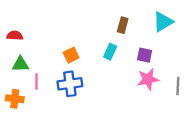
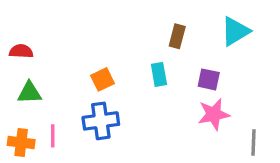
cyan rectangle: (110, 52) -> (159, 74), turned -35
pink line: (37, 81) -> (53, 136), moved
gray line: (178, 86) -> (254, 143), moved

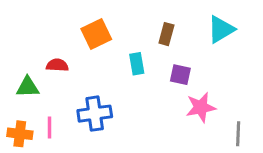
red semicircle: (21, 51) -> (57, 65), moved
cyan rectangle: (159, 74) -> (137, 64), moved
orange square: (102, 79) -> (96, 34), moved, size x1.4
purple square: (209, 79) -> (180, 75), moved

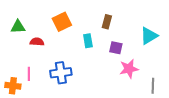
cyan triangle: (221, 29) -> (149, 36), moved
green triangle: (28, 87) -> (18, 27), moved
pink line: (49, 128) -> (29, 74), moved

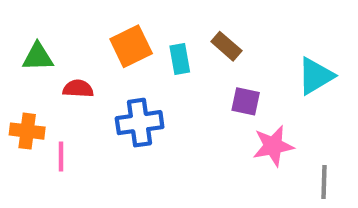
brown rectangle: (107, 22) -> (226, 46), turned -64
cyan rectangle: (88, 41) -> (180, 59), moved
blue cross: (61, 73) -> (140, 123), moved
orange cross: (13, 86) -> (27, 131), moved

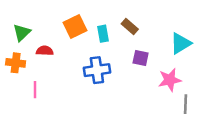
green triangle: (38, 57) -> (22, 33), turned -42
blue cross: (140, 123) -> (97, 70), moved
orange cross: (27, 131) -> (16, 63), moved
pink star: (273, 146) -> (170, 80), moved

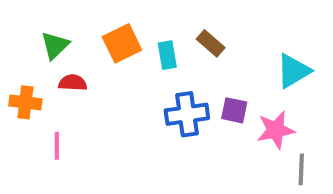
green triangle: (22, 33) -> (55, 45), moved
purple square: (141, 58) -> (234, 110), moved
blue cross: (97, 70) -> (187, 114), moved

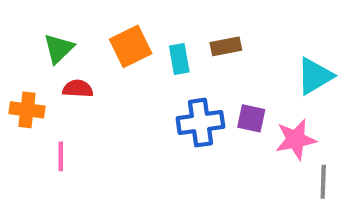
brown rectangle: (211, 43) -> (226, 46), turned -52

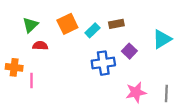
cyan rectangle: (179, 59) -> (92, 30), turned 56
orange cross: (27, 110) -> (14, 67), moved
purple square: (251, 118) -> (129, 51), moved, turned 32
pink star: (296, 139) -> (136, 92), moved

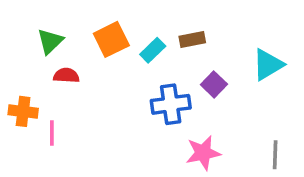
pink star: (136, 92) -> (203, 153), moved

